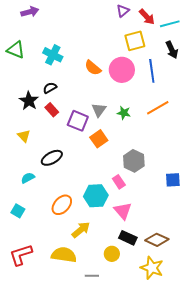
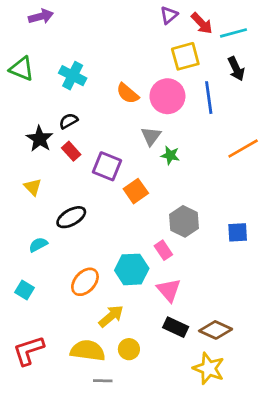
orange line: (158, 108) -> (243, 148), moved
gray triangle: (99, 110) -> (151, 136), moved
blue square: (173, 180) -> (238, 232), moved
yellow circle: (112, 254) -> (129, 349), moved
gray line: (92, 276) -> (103, 381), moved

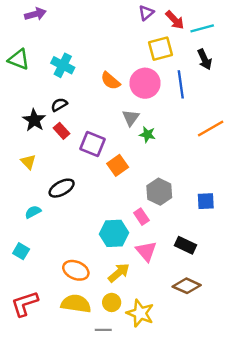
orange ellipse: (85, 282) -> (76, 270), moved, turned 70
yellow arrow: (111, 316) -> (119, 273), moved
black rectangle: (176, 327) -> (186, 245), moved
yellow star: (209, 368) -> (140, 313), moved
gray line: (103, 381) -> (103, 330), moved

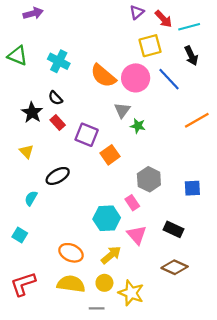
orange semicircle: (110, 81) -> (103, 76), size x1.4
blue line: (181, 84) -> (169, 79), turned -35
black semicircle: (59, 105) -> (55, 98), turned -104
cyan semicircle: (33, 212) -> (31, 198), turned -32

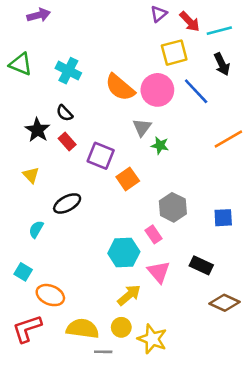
orange ellipse: (71, 253) -> (50, 295), moved
brown diamond: (175, 267) -> (224, 303), moved
gray line: (97, 308) -> (103, 352), moved

